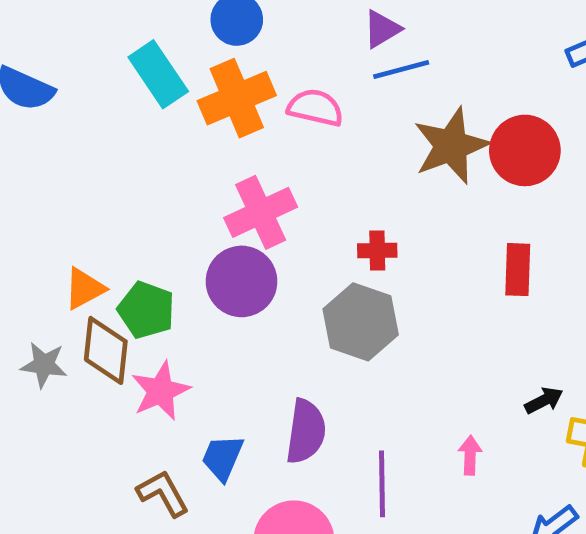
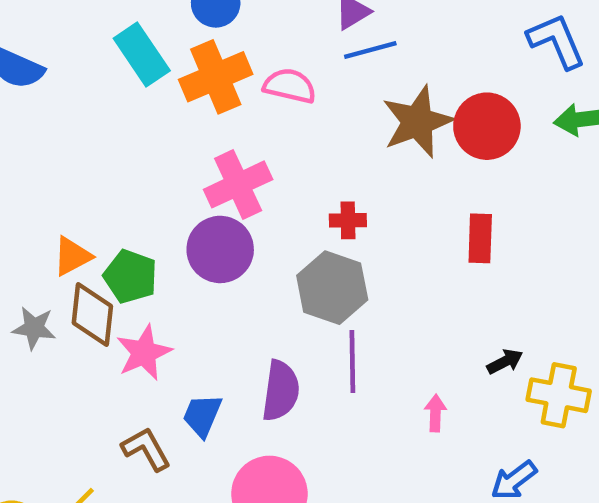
purple line: (382, 484) -> (352, 362), moved

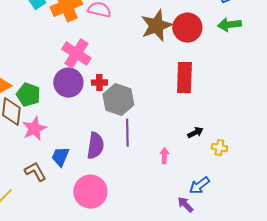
pink cross: (238, 184) -> (76, 54), turned -32
red cross: (348, 220) -> (99, 83), moved
red rectangle: (480, 238) -> (184, 78), size x1.4
yellow cross: (559, 395) -> (219, 148), size x0.6

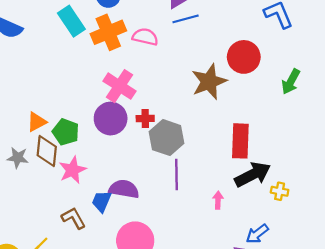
green arrow: (229, 25) -> (291, 82), moved, turned -55
brown star: (156, 26) -> (209, 82), moved
red rectangle: (184, 78) -> (240, 141), moved
black arrow: (195, 133) -> (253, 174), size x2.0
purple semicircle: (95, 146) -> (124, 189), moved, turned -88

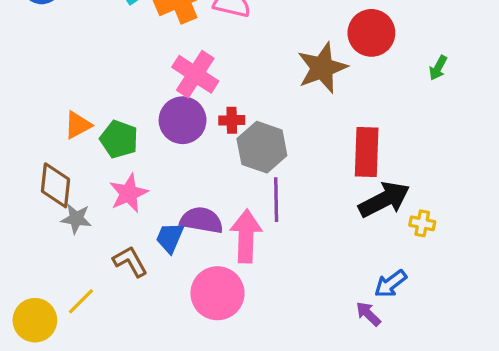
green arrow: (291, 82) -> (438, 68), size x0.7
brown diamond: (47, 151) -> (56, 185), moved
gray star: (18, 158) -> (76, 219), moved
pink arrow: (218, 200) -> (246, 236), moved, size x2.0

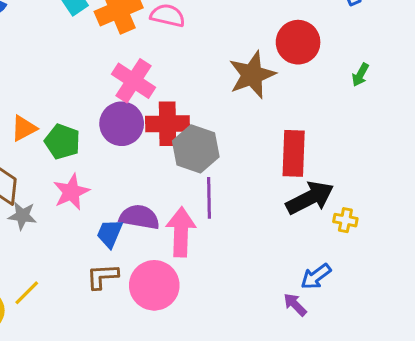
red cross: (232, 120) -> (168, 124), size x1.8
brown L-shape: (130, 261) -> (102, 276), moved, turned -64

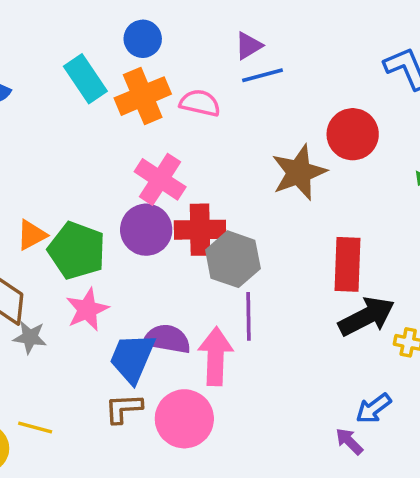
green pentagon: (62, 142) -> (77, 250), size x1.4
blue trapezoid: (110, 233) -> (132, 358), size x1.5
yellow line: (27, 293) -> (35, 427), turned 60

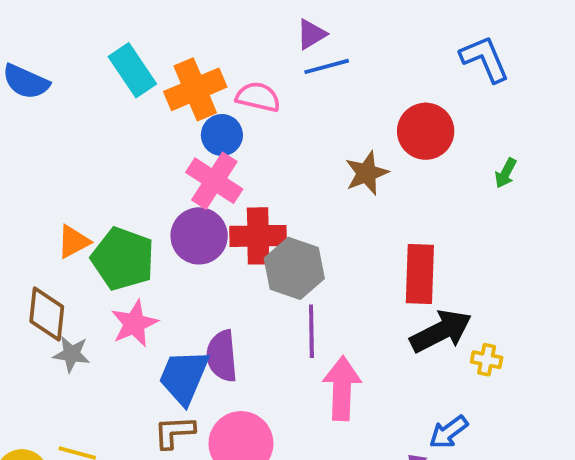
blue circle: (143, 39) -> (222, 135), moved
brown star: (299, 172) -> (367, 173), size x0.7
purple semicircle: (167, 339) -> (222, 356), turned -105
pink arrow: (216, 356) -> (342, 388), moved

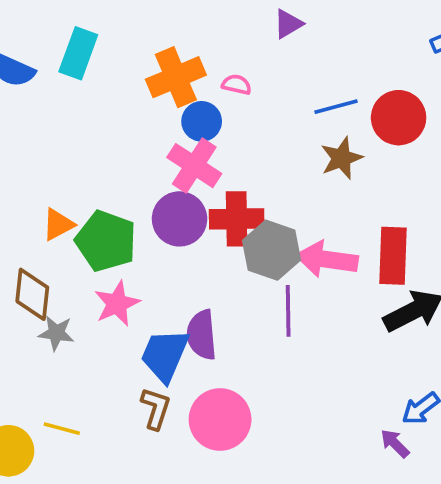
blue line: (327, 66) -> (336, 107), moved
cyan rectangle: (132, 70) -> (78, 53), moved, turned 54
pink semicircle: (258, 97) -> (237, 85), size x0.7
pink arrow: (342, 388) -> (327, 259), moved, turned -84
brown L-shape: (174, 432) -> (156, 408), turned 111

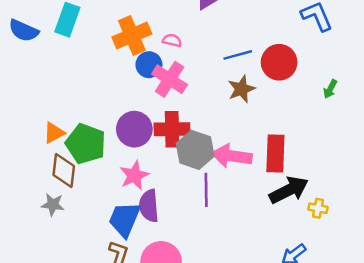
pink cross: (194, 166) -> (170, 79), moved
brown diamond: (32, 294) -> (64, 171), moved
pink star: (117, 304) -> (134, 175), moved

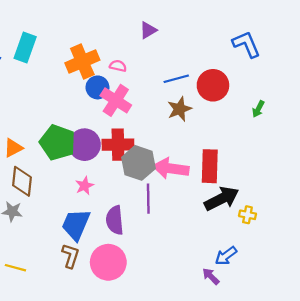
green pentagon: (86, 144) -> (58, 142), moved
pink star: (134, 175) -> (85, 186), size x0.7
purple semicircle: (149, 206) -> (115, 220), moved

